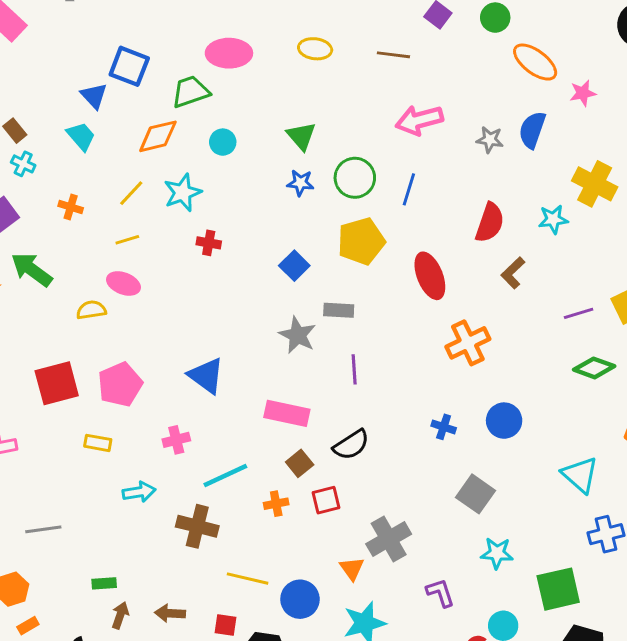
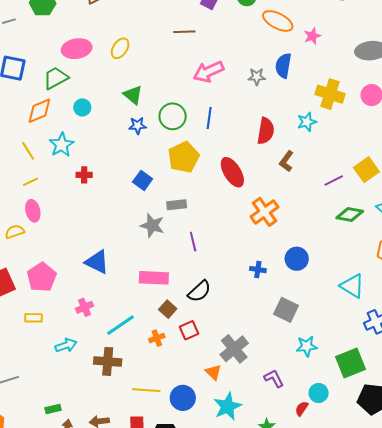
yellow ellipse: (315, 49) -> (120, 48), moved, turned -55
yellow line: (131, 193) -> (28, 151), turned -66
pink ellipse: (123, 283) -> (33, 211), turned 65

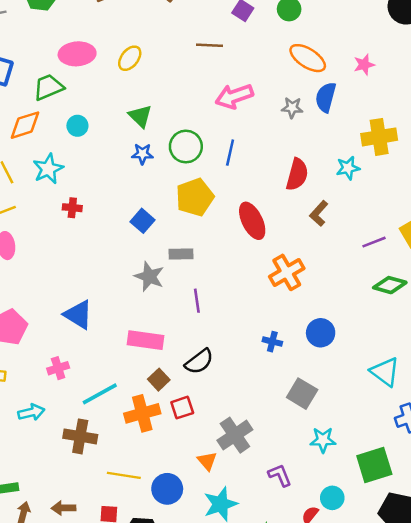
orange ellipse: (278, 21) -> (308, 58), moved
yellow cross: (330, 94) -> (379, 137), turned -32
orange cross: (157, 338) -> (142, 413), size x1.8

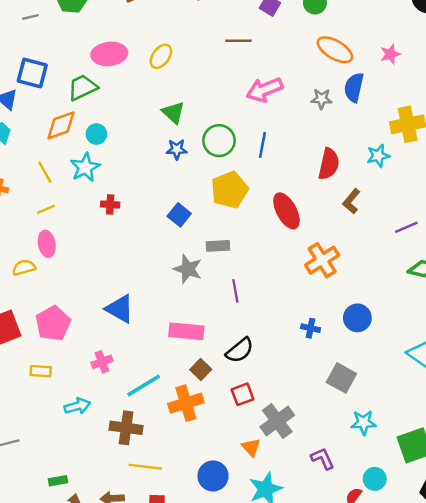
cyan circle: (77, 126) -> (96, 134), moved
red square: (182, 408) -> (243, 394), moved
yellow line: (124, 475) -> (145, 467), moved

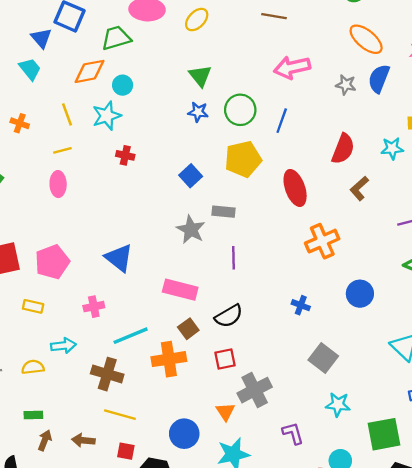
yellow semicircle: (24, 268) -> (33, 367), moved
blue circle: (357, 318) -> (360, 294), moved

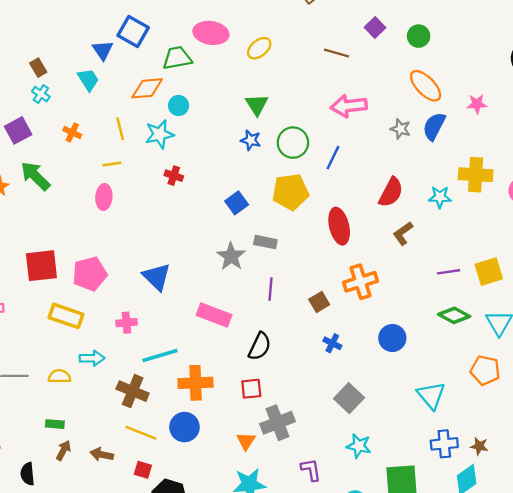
yellow rectangle: (33, 306) -> (66, 316), size x1.6
black semicircle: (229, 316) -> (260, 346), turned -40
brown square: (188, 329) -> (319, 302), moved
blue circle: (184, 434) -> (184, 427), moved

